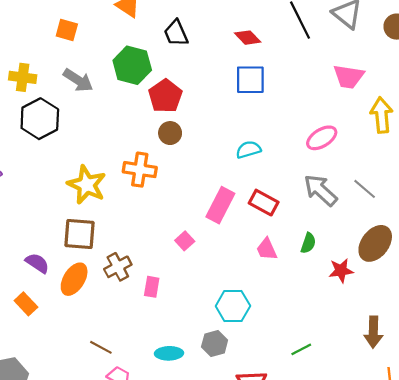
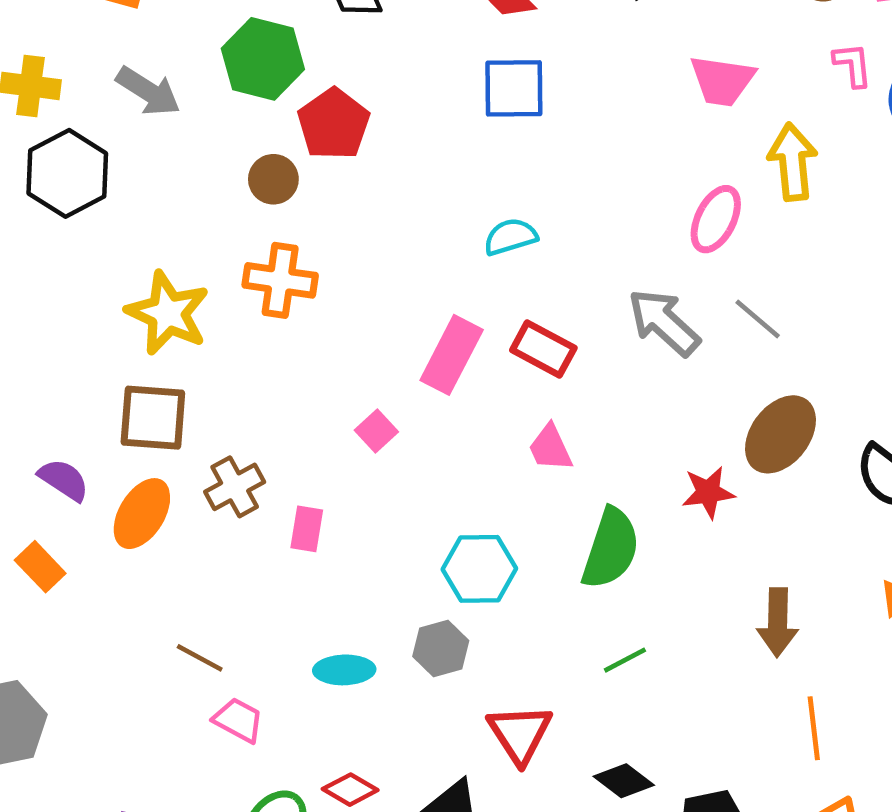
brown circle: (170, 133) -> (273, 179), moved
pink ellipse: (322, 138) -> (716, 219), moved, turned -32
green semicircle: (308, 243) -> (611, 548), moved, size x1.8

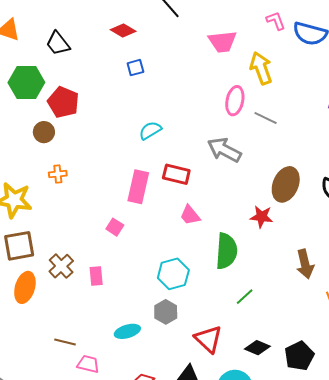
blue square: (514, 88) -> (135, 68), size x0.6
orange cross: (280, 280) -> (58, 174), size x0.6
gray line: (758, 319) -> (266, 118), moved
red star: (708, 492) -> (262, 217), turned 30

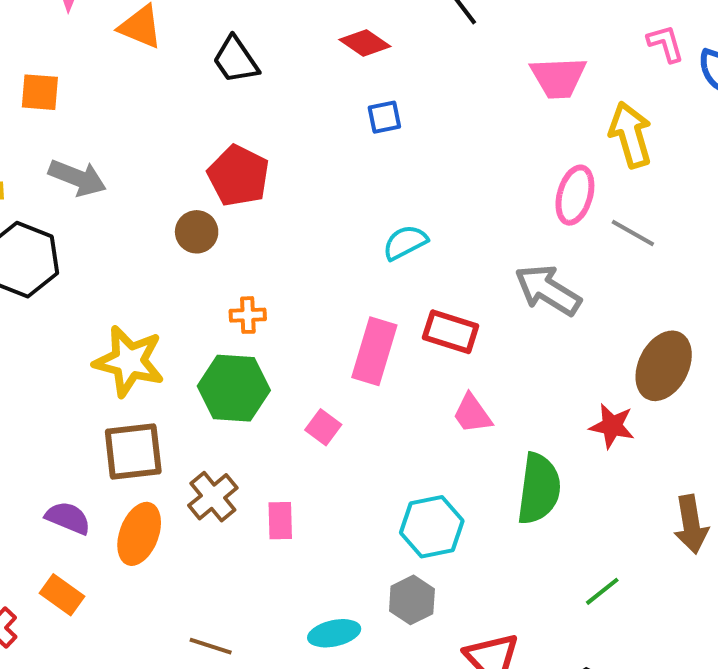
green hexagon: (26, 82) -> (234, 388), moved
orange cross: (58, 174) -> (248, 315), moved
green line: (245, 297) -> (602, 591), moved

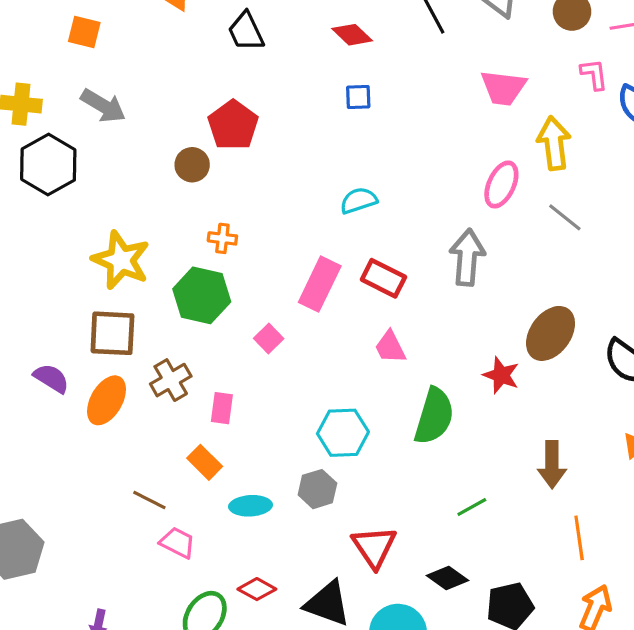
gray line: (633, 233) -> (565, 217), moved
gray arrow: (548, 290) -> (467, 257), turned 54
orange rectangle: (62, 595) -> (205, 462), moved

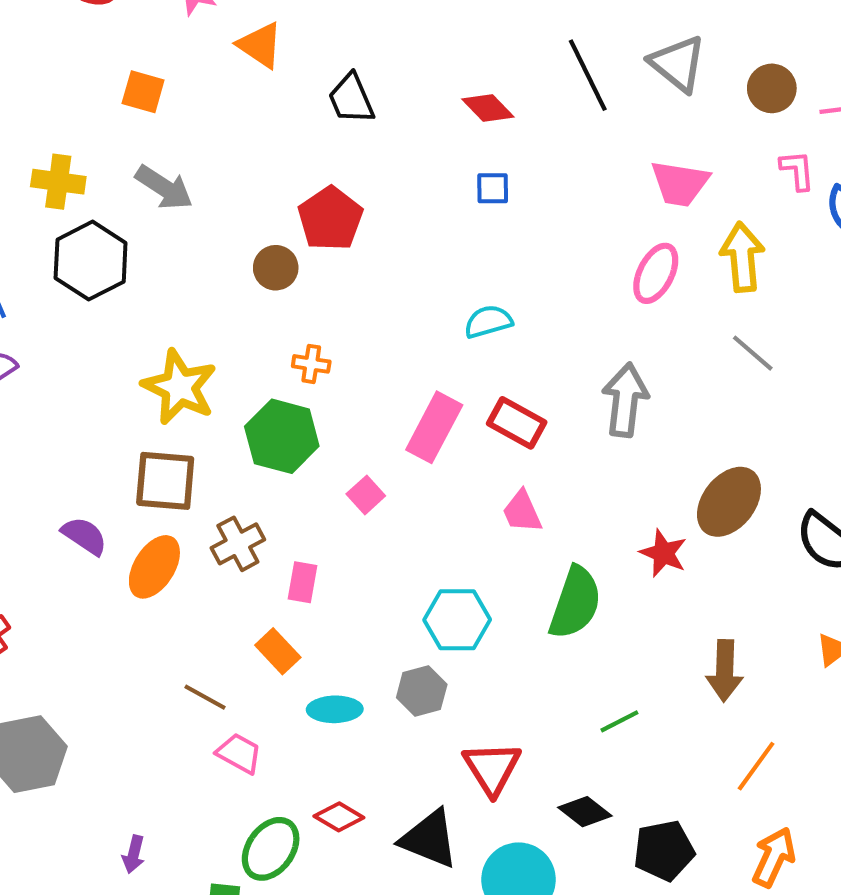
pink ellipse: (501, 184) -> (656, 273), moved
orange line: (579, 538) -> (756, 766), turned 42

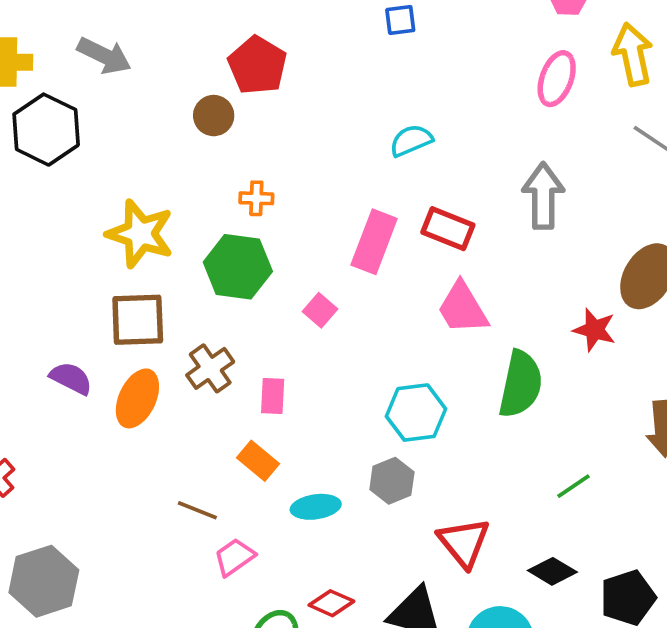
pink trapezoid: (522, 512) -> (463, 308), size x1.4
pink trapezoid: (239, 753) -> (234, 557), turned -57

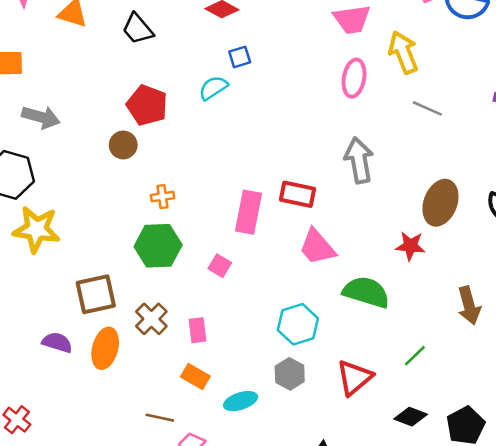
cyan semicircle: (411, 141) -> (213, 88), moved
yellow star: (140, 234) -> (36, 229), moved
green semicircle: (521, 384) -> (366, 292), turned -75
red triangle: (464, 542) -> (355, 378), moved, turned 39

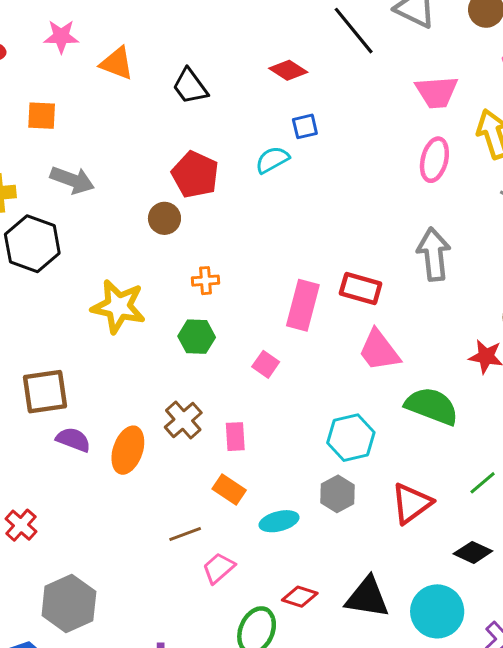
yellow star: (36, 229) -> (118, 306), moved
green hexagon: (158, 246) -> (197, 337), size x0.7
brown square: (96, 294) -> (45, 392), moved
brown line: (160, 418) -> (185, 534), turned -36

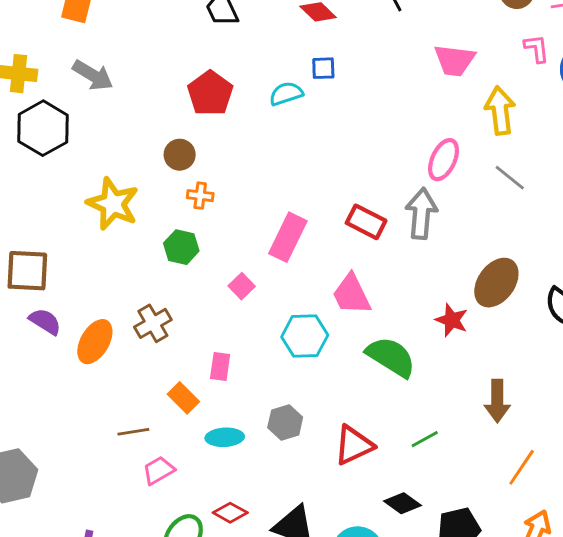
pink ellipse: (434, 160) -> (444, 160), moved
brown circle: (164, 218) -> (180, 155), moved
red rectangle: (361, 288) -> (366, 222), moved
pink rectangle: (235, 437) -> (220, 366), moved
cyan hexagon: (351, 438) -> (305, 336), moved

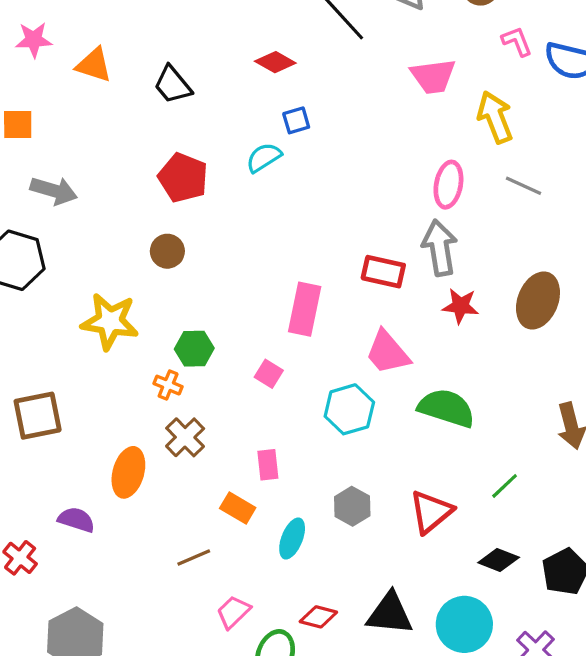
orange cross: (200, 196) -> (168, 385), moved, turned 30
red star: (452, 320) -> (460, 306), moved
purple semicircle: (45, 321) -> (76, 520), moved
cyan ellipse: (225, 437) -> (292, 539), turned -51
pink trapezoid: (159, 470) -> (233, 612), moved

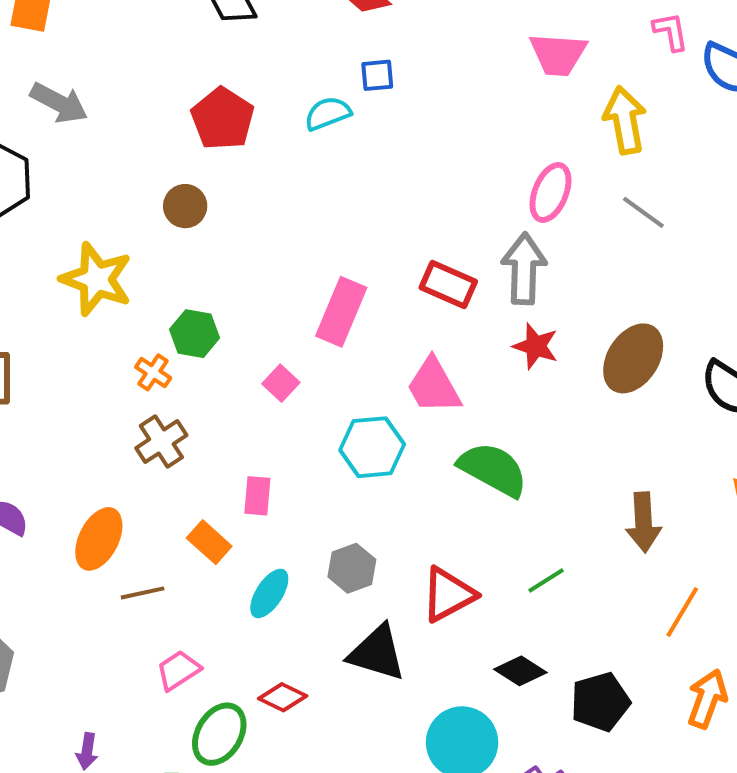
orange ellipse: (128, 472) -> (99, 539), moved
black triangle: (390, 614) -> (377, 653), moved

